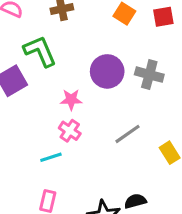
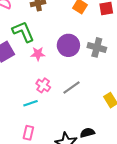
pink star: (71, 100) -> (38, 54), moved
gray line: (127, 134) -> (72, 87), moved

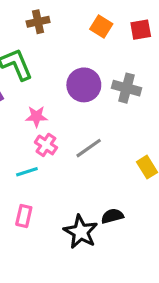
pink star: (38, 54) -> (36, 116), moved

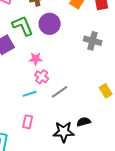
purple circle: (84, 85) -> (50, 24), moved
gray line: (89, 148) -> (60, 92), moved
black star: (81, 232) -> (64, 132), turned -30

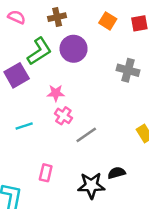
green L-shape: (23, 26) -> (39, 51), turned 80
cyan line: (30, 94) -> (24, 126), moved

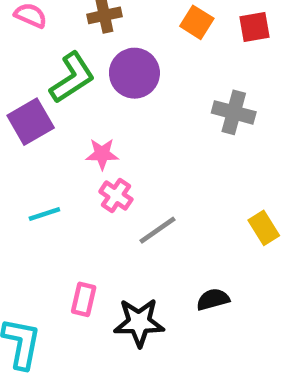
black star: (91, 185) -> (139, 322), moved

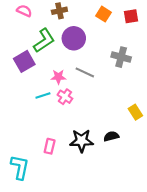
cyan line: (44, 214) -> (43, 96), moved
gray line: (158, 230) -> (85, 72), moved, turned 60
black semicircle: (213, 299) -> (111, 136), moved
black star: (139, 322) -> (81, 141), moved

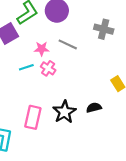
black star: (81, 141) -> (64, 112), turned -30
pink rectangle: (50, 146) -> (33, 117), size x1.5

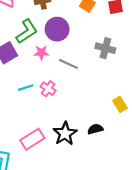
pink star: (42, 49) -> (41, 53), moved
pink rectangle: (33, 117) -> (32, 139), turned 45

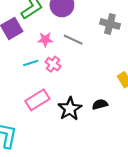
pink star: (41, 53) -> (45, 40), moved
pink rectangle: (32, 139) -> (37, 100), moved

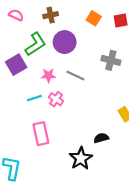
pink rectangle: (37, 100) -> (41, 134), turned -70
black star: (70, 109) -> (81, 158), moved

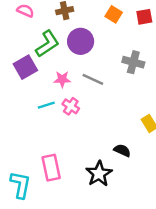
pink rectangle: (41, 134) -> (51, 168), moved
black semicircle: (101, 138) -> (122, 150), turned 40

